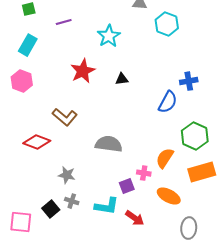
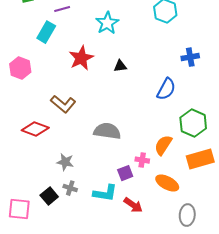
cyan rectangle: (28, 45) -> (46, 32), moved
blue cross: (189, 81) -> (190, 57), moved

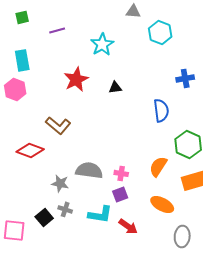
cyan rectangle: (46, 32) -> (22, 60), moved, turned -40
blue semicircle: (166, 89) -> (161, 110), turned -35
gray semicircle: (107, 131) -> (89, 170), moved
pink cross: (142, 160) -> (121, 173), moved

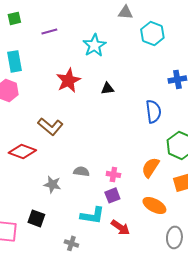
gray semicircle: (89, 170) -> (81, 171), size x0.6
gray cross: (65, 209) -> (71, 243), moved
black square: (44, 217) -> (36, 218), turned -30

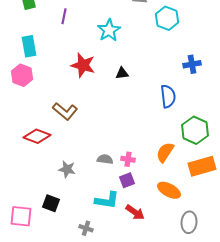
purple line: (49, 31) -> (64, 16), turned -63
red star: (68, 80) -> (83, 65), turned -30
gray semicircle: (81, 171) -> (105, 159), moved

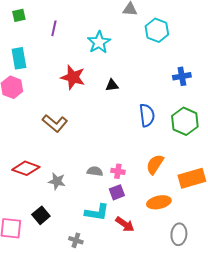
blue semicircle: (168, 96) -> (147, 115), moved
green hexagon: (195, 130) -> (185, 121), moved
red diamond: (37, 136) -> (26, 168), moved
orange ellipse: (169, 190) -> (159, 202), turned -40
black square: (51, 203) -> (41, 215), turned 30

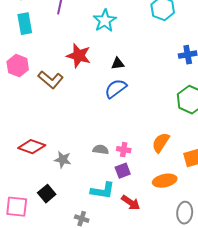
cyan rectangle: (19, 58) -> (25, 24), moved
blue semicircle: (147, 115) -> (116, 89), moved, turned -120
brown L-shape: (55, 123) -> (51, 80), moved

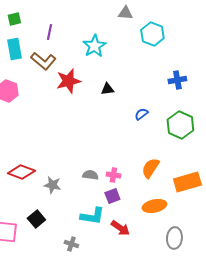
red star: (79, 56) -> (68, 81), turned -30
brown L-shape: (51, 80) -> (43, 61), moved
blue semicircle: (116, 89) -> (141, 114), moved, size x0.6

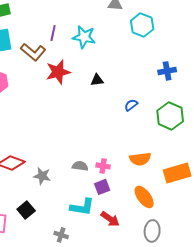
purple line: (49, 32) -> (53, 33), moved
cyan star: (94, 46) -> (84, 37), turned -30
orange semicircle: (150, 168) -> (140, 159), turned -130
orange ellipse: (154, 206) -> (144, 197), turned 65
gray ellipse: (174, 238) -> (152, 231), moved

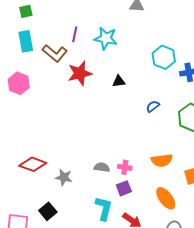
cyan hexagon: (142, 25) -> (164, 57), moved
cyan L-shape: (82, 207) -> (104, 208), turned -85

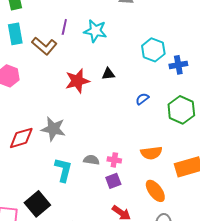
red star: (80, 73) -> (77, 81), moved
red diamond: (33, 164) -> (21, 138), moved, turned -36
gray star: (64, 177) -> (53, 129), moved, size x1.4
cyan L-shape: (104, 208) -> (63, 170), moved
black square: (48, 211) -> (37, 204), size x1.4

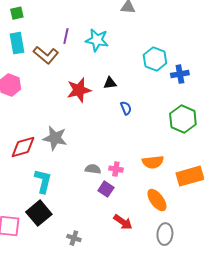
blue semicircle: (142, 99) -> (126, 108), moved, turned 104
cyan L-shape: (63, 170) -> (43, 181), moved
purple square: (113, 181) -> (106, 189), moved, turned -35

